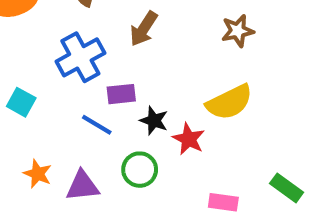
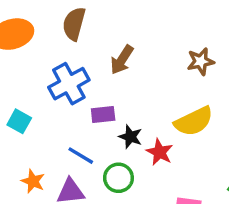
blue line: (97, 125) -> (81, 156), moved

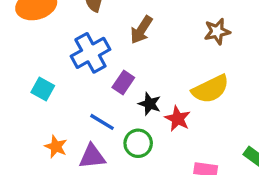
purple rectangle: (103, 114) -> (123, 82), turned -50

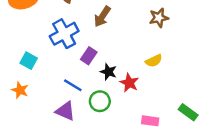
yellow semicircle: (210, 89) -> (154, 61), size x0.6
orange star: (56, 147) -> (20, 90), moved
purple triangle: (92, 156) -> (65, 111), turned 30

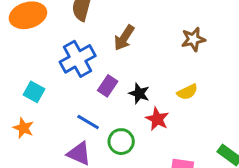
black star: (108, 72) -> (139, 93), moved

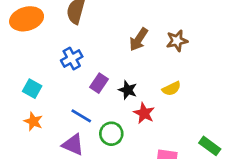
brown arrow: (124, 38) -> (139, 39), moved
blue cross: (78, 59) -> (72, 58), size x0.7
orange star: (23, 128) -> (33, 121), moved

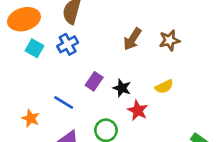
blue cross: (72, 58) -> (68, 44), moved
cyan square: (32, 89) -> (35, 48), moved
blue line: (81, 116) -> (64, 102), moved

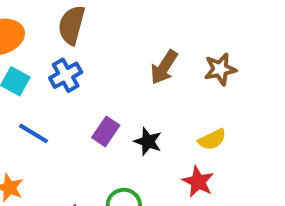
blue line: (64, 102) -> (33, 133), moved
red star: (138, 110) -> (198, 182), moved

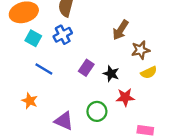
brown star: (220, 69) -> (141, 50), moved
red star: (198, 182) -> (125, 97), moved, turned -30

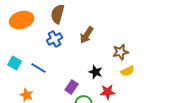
brown arrow: (121, 30) -> (87, 35), moved
cyan square: (33, 38) -> (15, 63), moved
purple rectangle: (86, 68) -> (72, 87), moved

